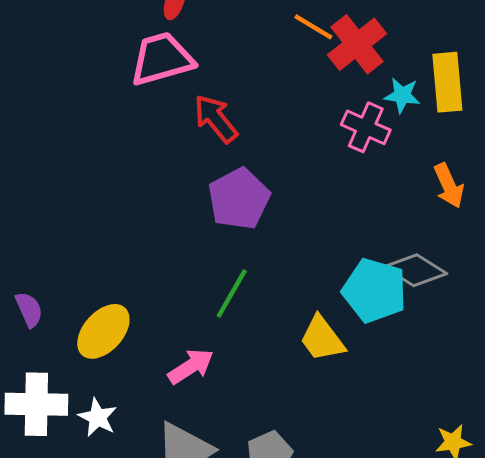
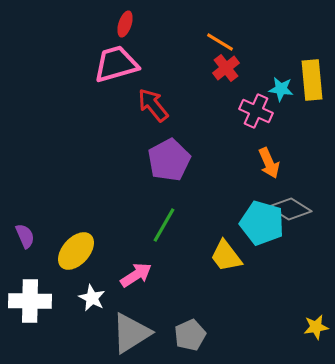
red cross: (357, 44) -> (226, 68), moved, size x0.7
orange arrow: (449, 186) -> (269, 163), moved
white star: (98, 417) -> (92, 298), moved

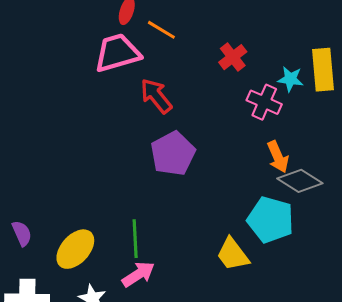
orange line: (220, 42) -> (161, 30), moved
gray diamond: (290, 209) -> (300, 181), moved
green line: (164, 225) -> (135, 239), moved, turned -33

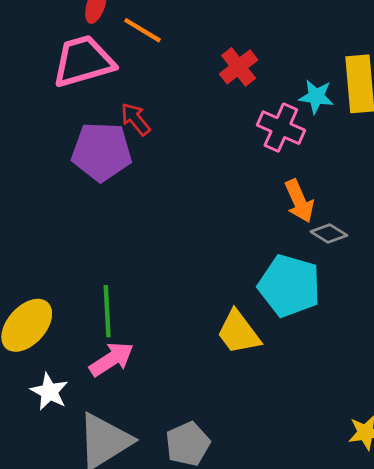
red arrow: (156, 96) -> (135, 119), size x0.7
purple pentagon: (173, 154) -> (102, 152), moved, turned 30
gray diamond: (300, 181) -> (329, 234), size x0.6

